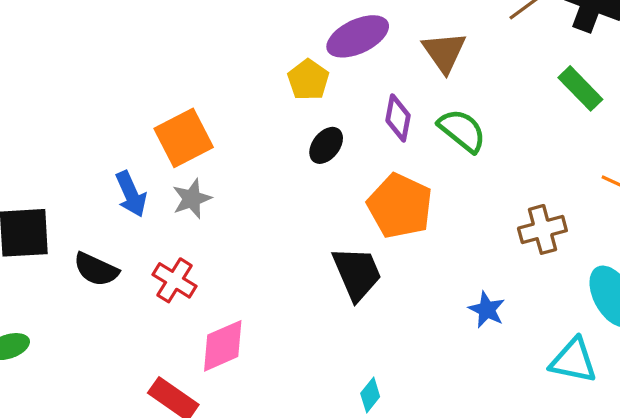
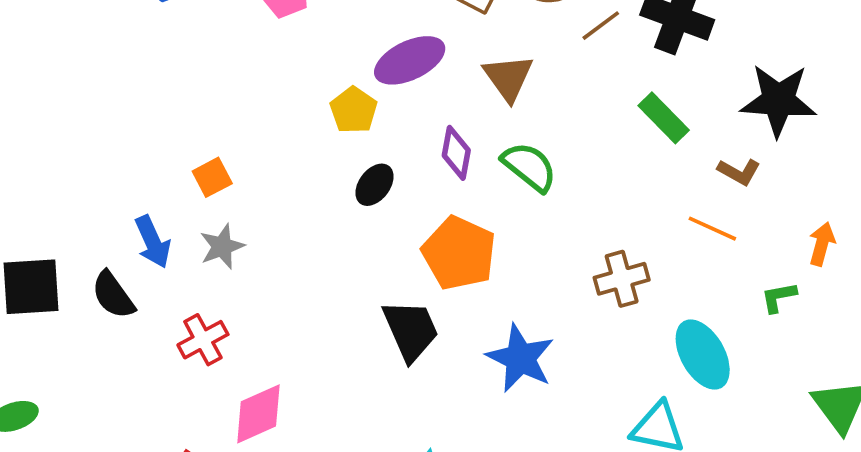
orange square: (184, 138) -> (212, 177), size x0.6
black semicircle: (96, 269) -> (113, 295), moved, turned 30
red cross: (174, 280) -> (203, 340), turned 30
blue star: (487, 310) -> (520, 358), moved, size x1.6

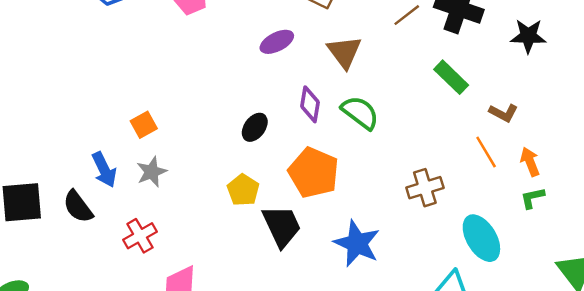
purple ellipse: (410, 60) -> (277, 42), size x0.7
black star: (778, 100) -> (528, 36), moved, size x0.7
yellow pentagon: (354, 110) -> (243, 190), moved
orange line: (712, 229) -> (486, 152), turned 36
orange arrow: (822, 244) -> (530, 162), moved, turned -36

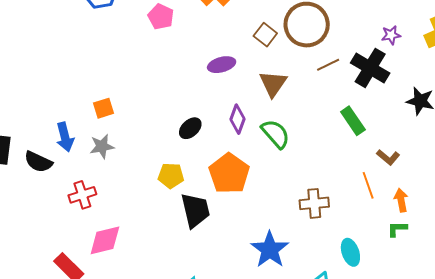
yellow pentagon: (243, 190) -> (171, 176), turned 30
black semicircle: (78, 207) -> (38, 162), turned -40
cyan ellipse: (481, 238) -> (350, 252), size x0.7
blue star: (357, 243) -> (270, 250), moved

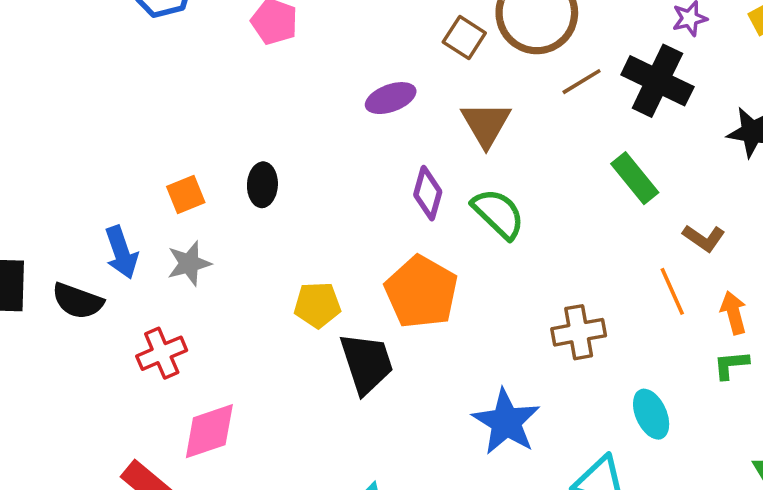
black ellipse: (190, 128) -> (262, 185), moved, turned -40

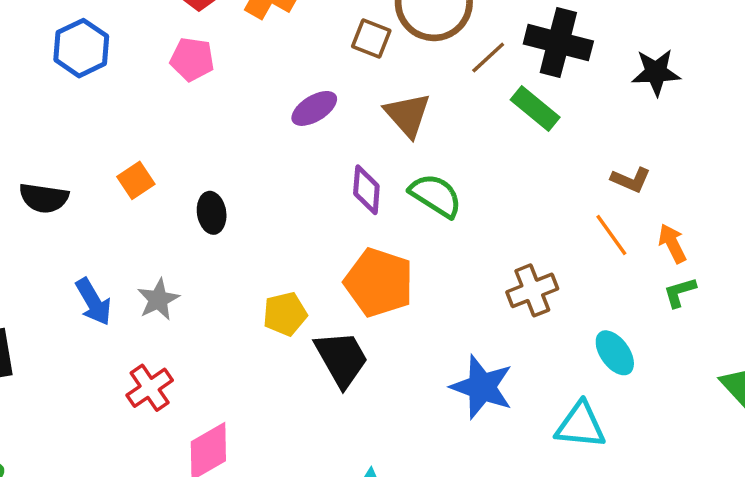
green rectangle: (635, 178) -> (535, 109), moved
orange square: (186, 195) -> (136, 180), moved
black semicircle: (78, 301) -> (44, 198), moved

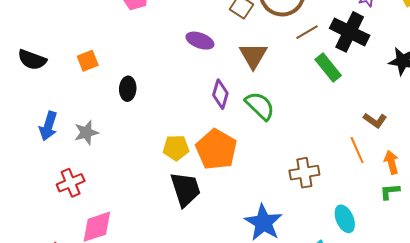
purple ellipse: (314, 108) -> (200, 41), turned 40
blue arrow: (93, 302) -> (48, 126), turned 36
yellow pentagon: (285, 314) -> (176, 148), moved

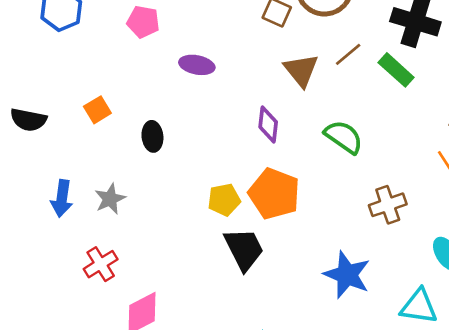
brown line: (307, 32) -> (348, 54), moved
purple ellipse: (200, 41) -> (197, 65), moved
green semicircle: (260, 106) -> (344, 137), moved

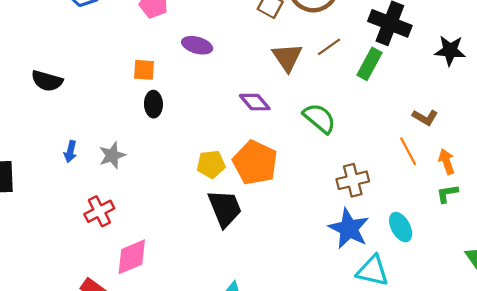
green rectangle: (396, 70) -> (370, 64), turned 72
orange square: (97, 110) -> (144, 70), moved, turned 30
purple diamond: (268, 124) -> (255, 102), turned -52
blue arrow: (62, 198) -> (70, 152), size x0.7
blue star: (347, 275) -> (349, 229), moved

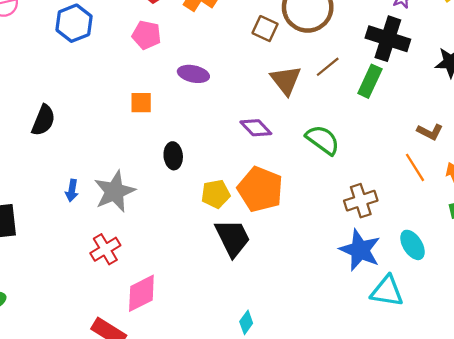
black semicircle: (47, 81) -> (43, 120), turned -80
black ellipse: (153, 104) -> (173, 156), moved
gray star: (112, 155) -> (115, 192), size x1.5

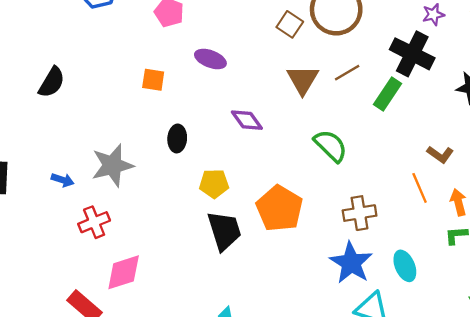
purple diamond: (256, 128) -> (247, 120), moved
orange pentagon: (260, 189) -> (279, 208), moved
blue arrow: (72, 190) -> (63, 180), moved, turned -90

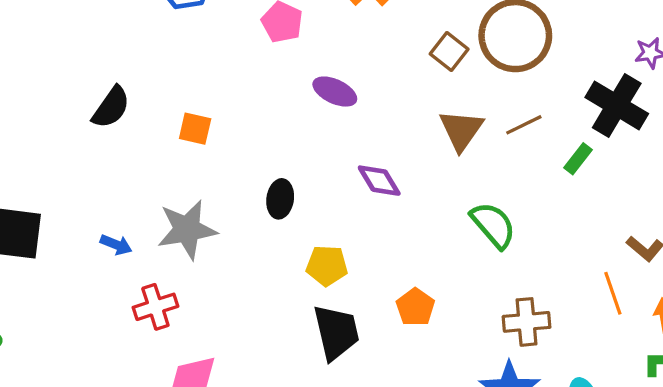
orange square: (153, 80) -> (195, 129), moved
green rectangle: (388, 94) -> (578, 159), size x0.7
orange pentagon: (279, 208) -> (415, 307), size x0.6

